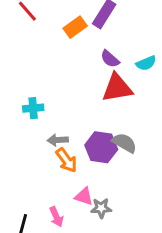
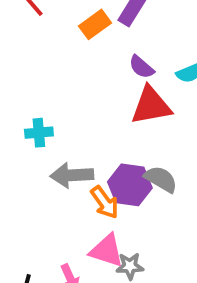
gray arrow: (58, 140) -> (72, 175), size x1.5
orange arrow: (66, 160) -> (105, 202), moved
pink triangle: (84, 196) -> (107, 251), size x1.4

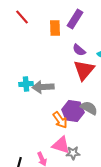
orange rectangle: (95, 24) -> (55, 28), turned -56
red triangle: (151, 106) -> (84, 70), turned -40
gray arrow: (72, 175) -> (43, 87), moved

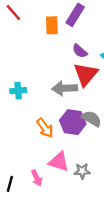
gray arrow: (43, 87) -> (65, 88), moved
orange arrow: (60, 120) -> (45, 128), moved
gray star: (73, 153) -> (82, 171), moved

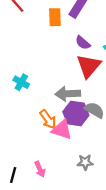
gray arrow: (65, 88) -> (68, 94), moved
cyan cross: (18, 91) -> (21, 82), turned 35
pink triangle: (59, 162) -> (62, 130), moved

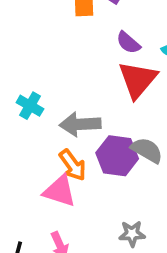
gray arrow: (68, 94) -> (80, 124), moved
pink triangle: (62, 130) -> (60, 191), moved

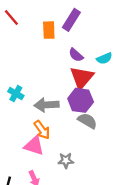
purple hexagon: (117, 156) -> (81, 100), moved
gray star: (132, 234) -> (66, 160), moved

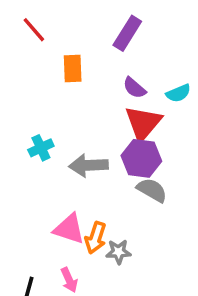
orange rectangle: (49, 30) -> (73, 69), moved
cyan cross: (16, 94) -> (41, 148), turned 35
orange arrow: (42, 130) -> (96, 238), moved, turned 54

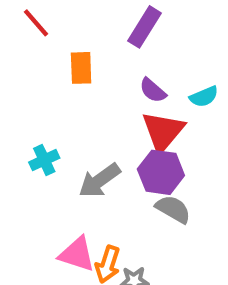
gray arrow: (89, 165) -> (99, 180), turned -33

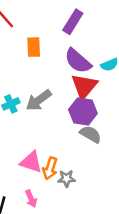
purple semicircle: (153, 90) -> (78, 61), size x1.6
gray arrow: (99, 180) -> (39, 100), moved

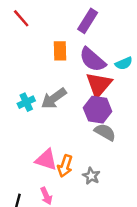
orange rectangle: (34, 47) -> (60, 51), moved
gray star: (67, 179) -> (91, 176), moved, turned 30

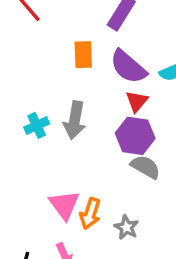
red triangle: (99, 85) -> (137, 101), size x0.6
gray arrow: (54, 98) -> (75, 120), turned -44
pink triangle: (46, 160) -> (64, 205), turned 35

